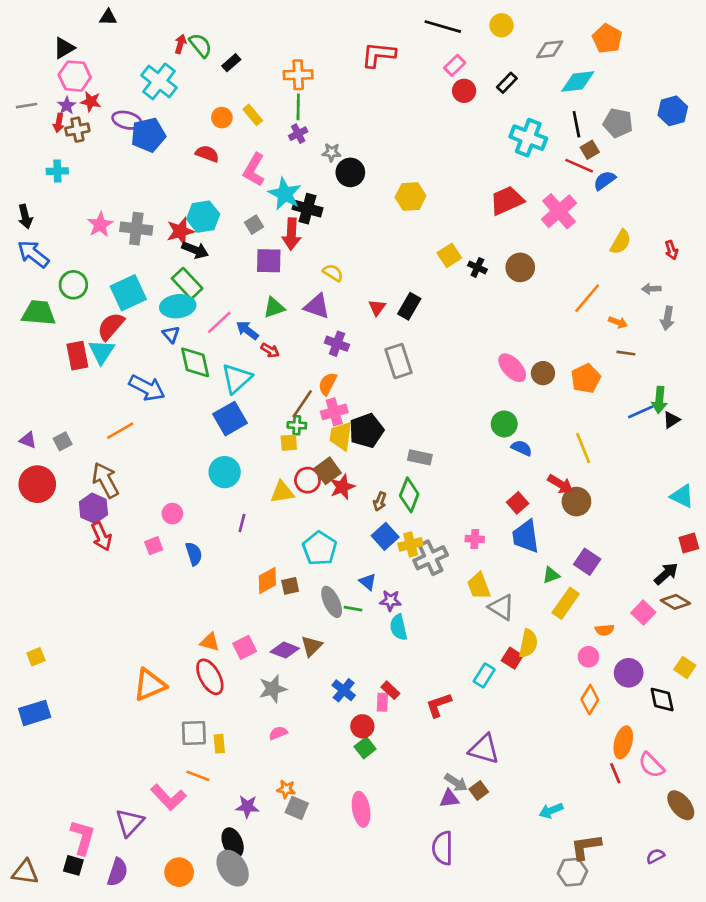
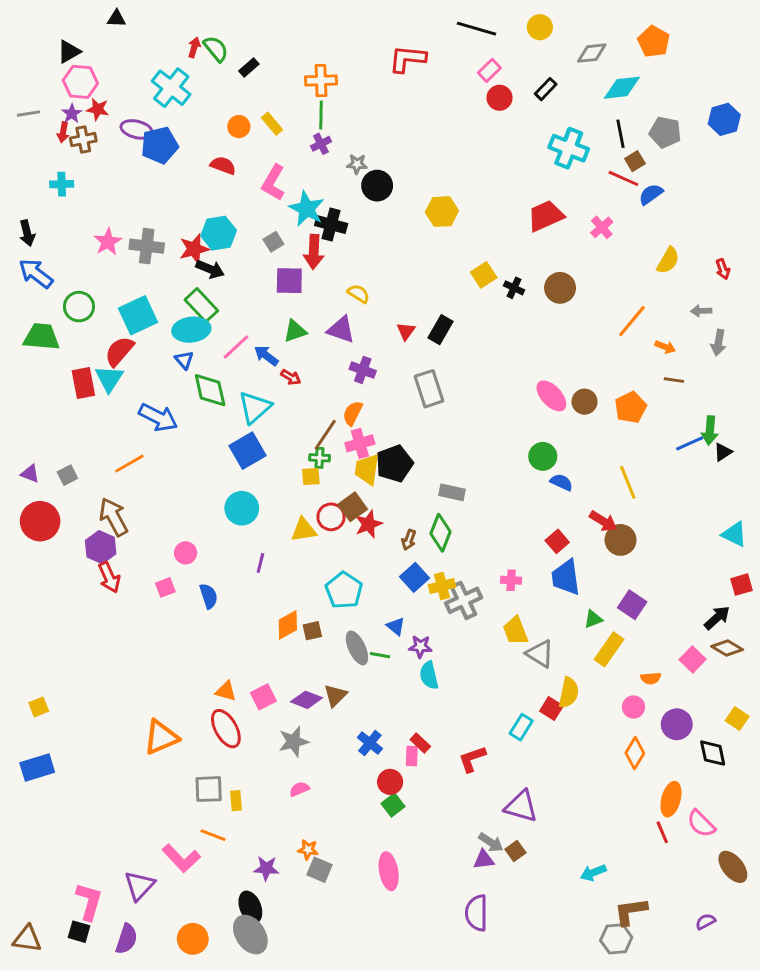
pink cross: (559, 211) -> (602, 227), size x0.6

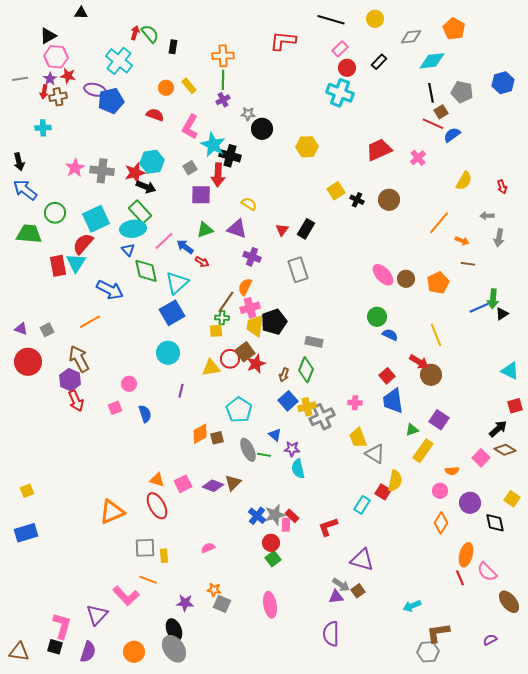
black rectangle: (249, 67) -> (173, 47), turned -40
cyan cross: (569, 148) -> (340, 93), moved
gray star: (294, 742) -> (275, 515), moved

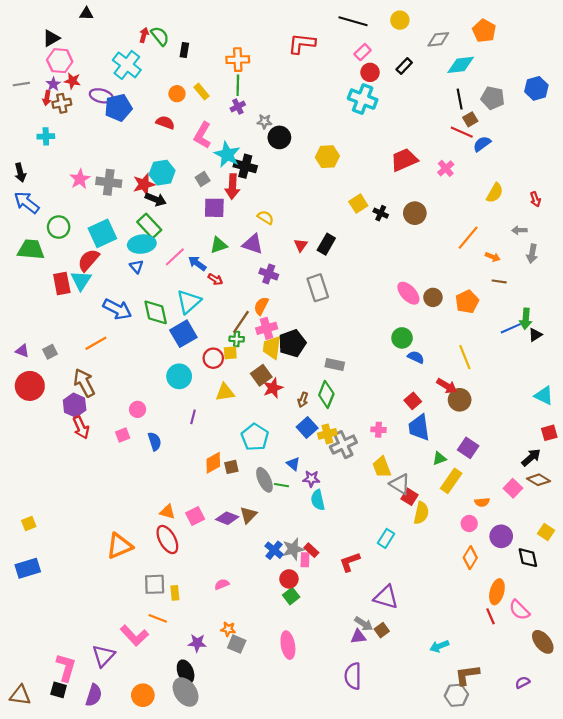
green diamond: (146, 271) -> (156, 312), moved
red circle: (230, 359) -> (213, 358), moved
red square: (383, 492) -> (409, 497), moved

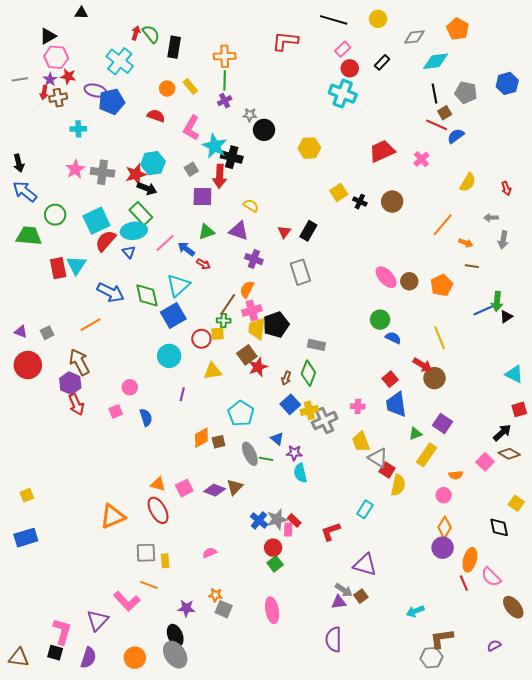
black rectangle: (184, 50) -> (174, 47), size x1.5
cyan cross: (46, 136) -> (78, 129), moved
red semicircle: (88, 260) -> (106, 241), moved
purple circle: (501, 536) -> (443, 548), moved

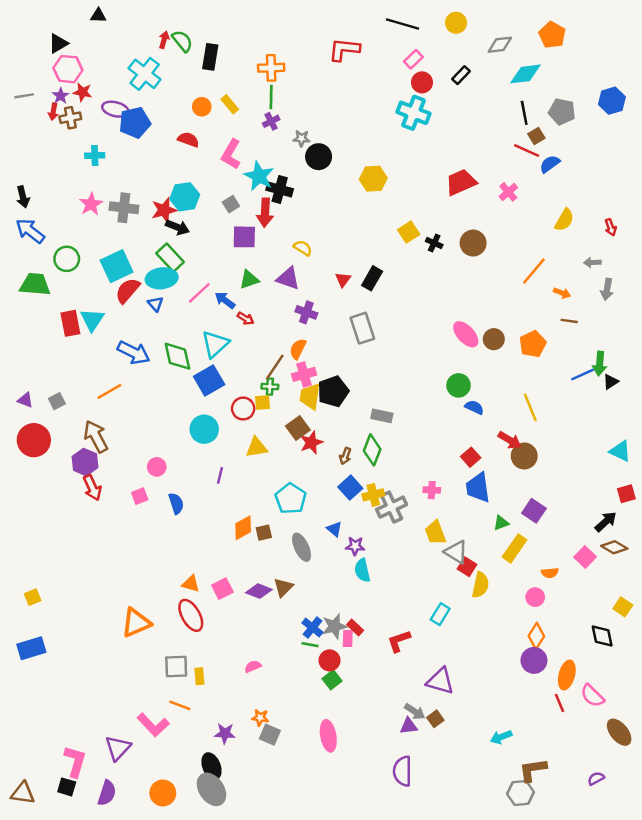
green line: (266, 459) -> (310, 645), moved

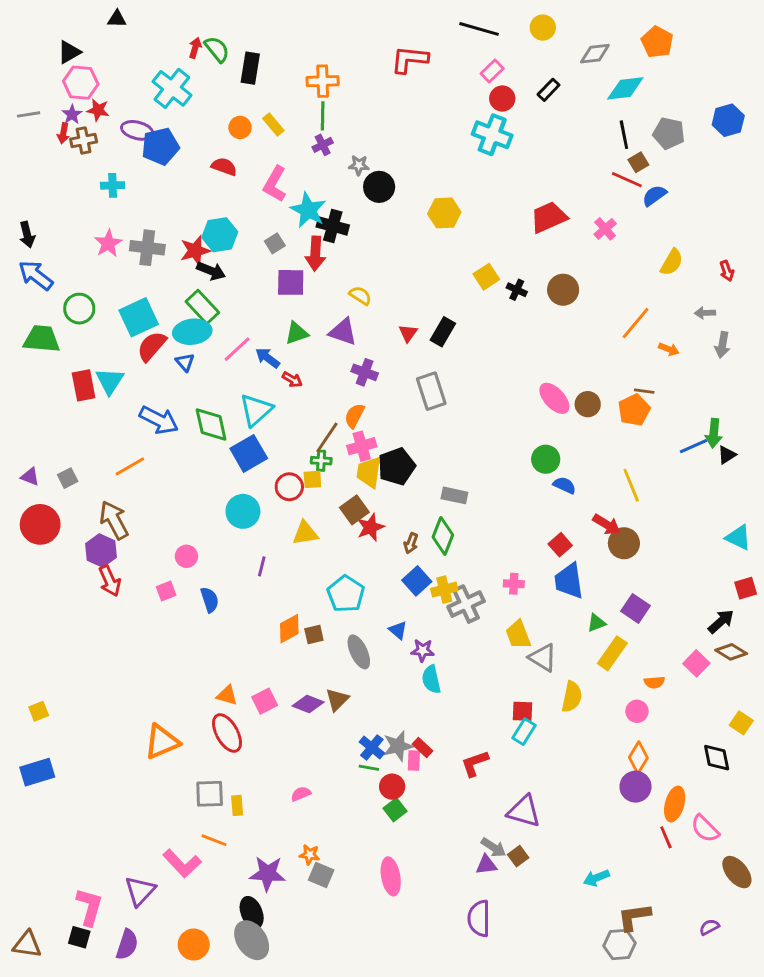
brown line: (569, 321) -> (644, 391), moved
red square: (467, 567) -> (523, 711), moved, turned -30
purple star: (225, 733) -> (268, 874), size x1.4

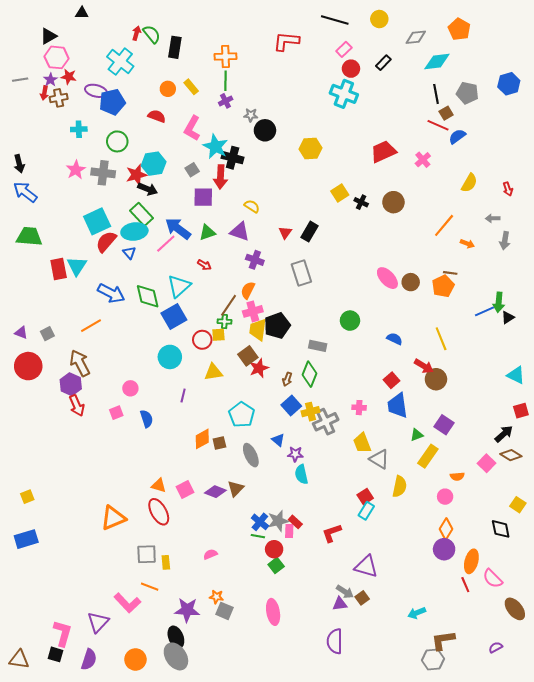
green circle: (79, 309) -> (117, 141), moved
blue arrow: (268, 358) -> (178, 228), moved, size x1.5
green circle: (546, 459) -> (350, 321), moved
red square: (523, 711) -> (365, 497), turned -35

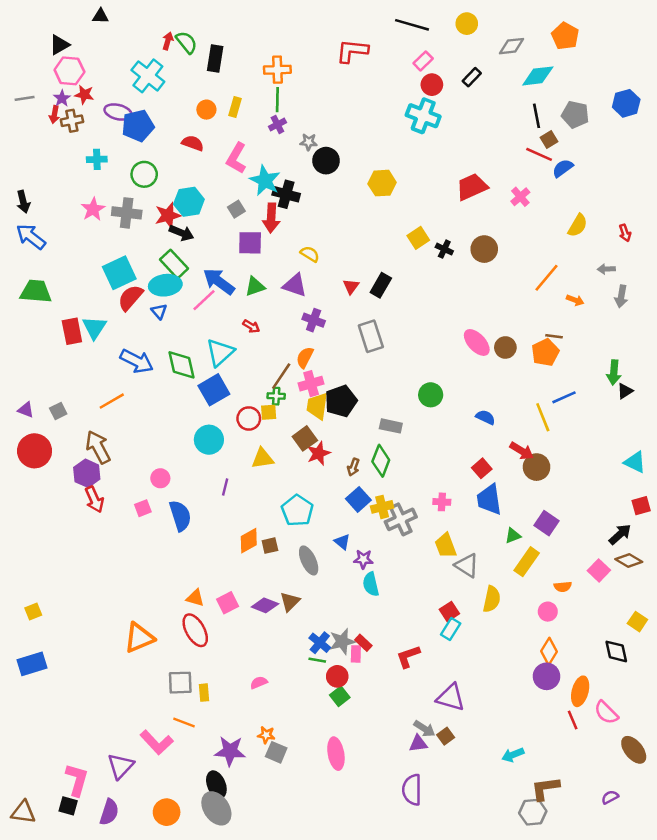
yellow rectangle: (191, 87) -> (235, 107), turned 56
blue line: (485, 311) -> (564, 397), moved
blue semicircle: (147, 419) -> (180, 516), size x1.4

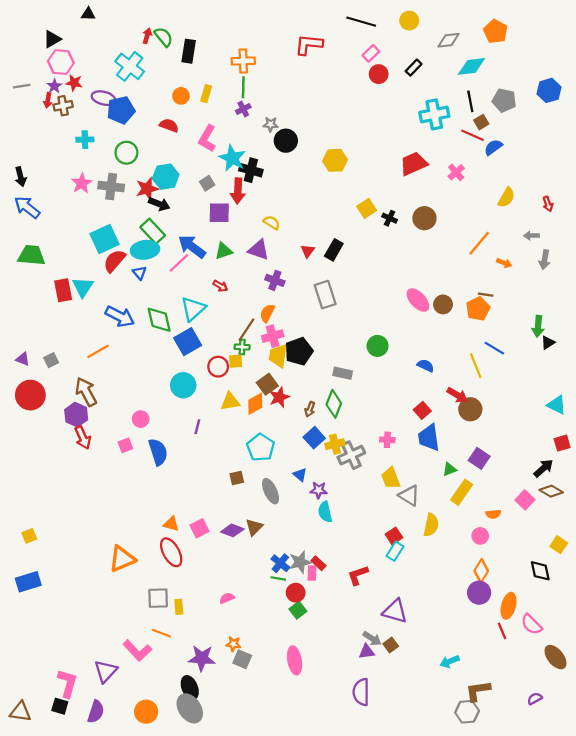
cyan cross: (423, 116) -> (434, 114), moved, turned -32
blue line: (564, 397) -> (494, 348), turned 55
orange diamond: (249, 541) -> (255, 404), moved

